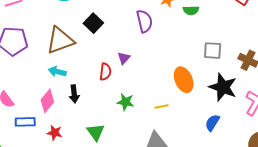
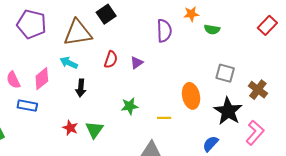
black square: (93, 23) -> (106, 14), moved
red semicircle: (105, 72) -> (111, 59), moved
pink diamond: (47, 101) -> (42, 79), moved
green star: (125, 102) -> (130, 106), turned -30
red star: (55, 133) -> (70, 128), moved

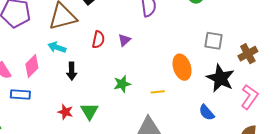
brown cross: (258, 90) -> (248, 54), turned 30
blue semicircle: (211, 144) -> (207, 113), turned -78

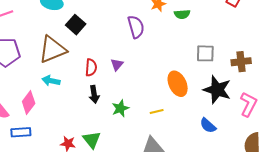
brown cross: (248, 54) -> (241, 62), turned 30
black arrow: (72, 71) -> (94, 94), moved

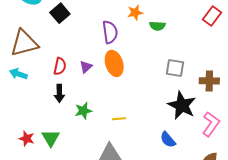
black square: (76, 25) -> (60, 13), moved
orange ellipse: (178, 84) -> (114, 63), moved

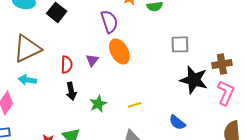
brown cross: (209, 81) -> (222, 64), moved
blue semicircle: (168, 140) -> (177, 122), moved

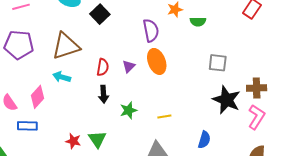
blue semicircle: (177, 122) -> (204, 140), turned -120

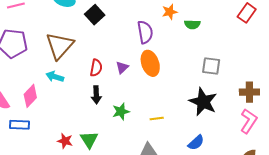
brown triangle: (66, 46) -> (60, 46), turned -32
black star: (227, 100) -> (203, 102), moved
blue semicircle: (204, 140) -> (196, 143), turned 30

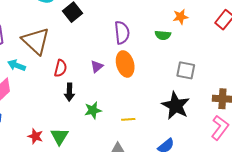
orange star: (170, 12) -> (181, 17), moved
green semicircle: (192, 24) -> (163, 35), moved
brown triangle: (60, 46) -> (36, 41), turned -32
red semicircle: (96, 68) -> (60, 68), moved
cyan arrow: (55, 77) -> (17, 65), moved

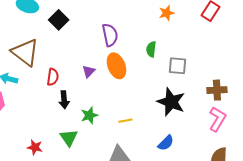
green semicircle: (163, 35) -> (151, 49), moved, turned 98
green triangle: (59, 136) -> (69, 138), moved

